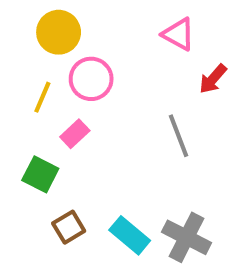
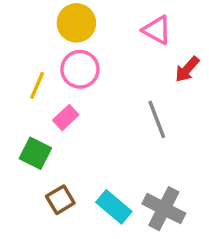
yellow circle: (59, 32) -> (76, 23), moved

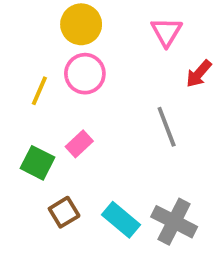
pink triangle: (157, 30) -> (167, 32), turned 32
pink rectangle: (66, 118) -> (79, 144), moved

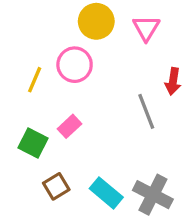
yellow circle: (81, 24) -> (96, 21), moved
red arrow: (199, 74) -> (173, 81), moved, turned -32

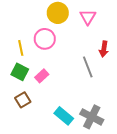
yellow line: (35, 80) -> (21, 48), turned -35
green square: (33, 143) -> (20, 72), moved
brown square: (56, 186) -> (23, 100), moved

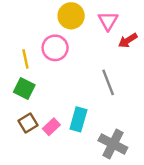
red arrow: (104, 49) -> (128, 40), moved, turned 49
pink rectangle: (42, 76) -> (51, 127), moved
cyan rectangle: (64, 116) -> (78, 119), moved, turned 66

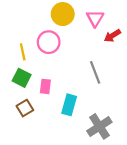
pink rectangle: (51, 127) -> (45, 86), moved, turned -40
gray cross: (113, 144) -> (99, 126), turned 30

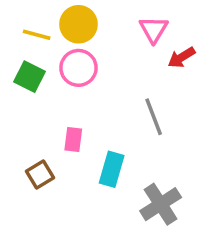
yellow circle: (63, 14) -> (78, 24), moved
yellow line: (23, 52) -> (37, 35), moved, turned -63
green square: (22, 78) -> (30, 77), moved

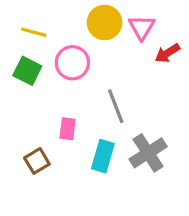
yellow circle: (78, 24) -> (105, 22), moved
gray line: (154, 117) -> (116, 106), moved
gray cross: (161, 204) -> (148, 153), moved

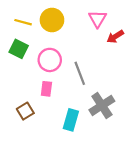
yellow circle: (105, 22) -> (52, 20), moved
pink circle: (72, 63) -> (50, 60), moved
cyan rectangle: (103, 156) -> (71, 120), moved

